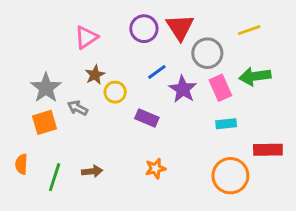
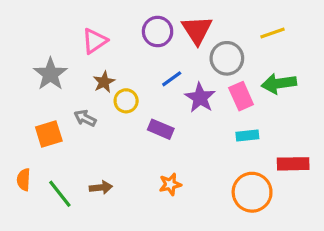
gray star: (46, 88) -> (50, 74), moved
green line: (55, 177) -> (60, 194), turned -56

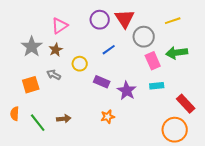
brown star: (104, 82) -> (56, 50), moved
purple star: (200, 98) -> (127, 91), moved
red rectangle: (293, 164) -> (186, 104), turned 48
orange circle: (252, 192) -> (175, 130), moved

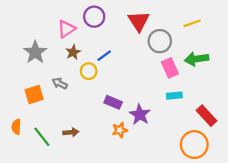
purple circle: (100, 20) -> (94, 17), moved
brown star: (56, 50) -> (73, 52), moved
blue line: (109, 50) -> (104, 56), moved
purple rectangle: (102, 82) -> (113, 102), moved
purple star: (127, 91) -> (140, 115), moved

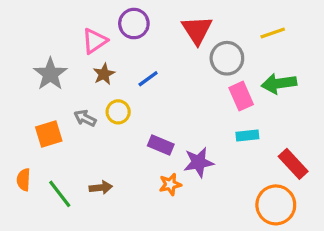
yellow circle: (89, 71) -> (118, 112), moved
purple star: (140, 115) -> (199, 162), turned 30

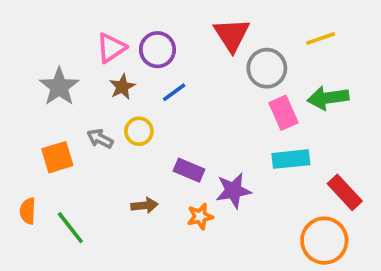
purple circle: (134, 24) -> (157, 50), moved
cyan rectangle: (247, 136) -> (291, 159), size x1.4
brown arrow: (101, 188) -> (144, 205), moved

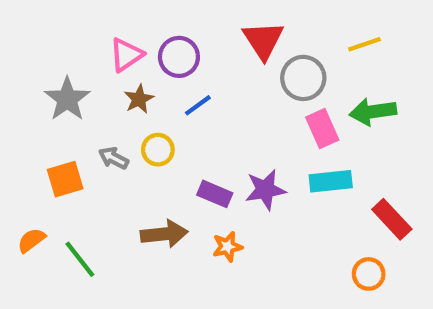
purple star: (233, 191) -> (265, 190), moved
brown arrow: (144, 205) -> (164, 234), size x1.5
orange semicircle: (28, 211) -> (31, 240), turned 50
orange circle: (324, 241) -> (369, 274), size x0.6

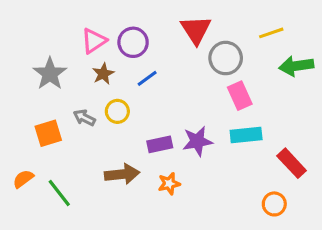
green arrow: (373, 112) -> (296, 66), moved
purple rectangle: (215, 194) -> (160, 144), turned -35

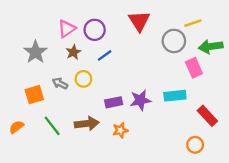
gray circle: (226, 58) -> (174, 41), moved
pink rectangle: (240, 96) -> (194, 68), moved
green line: (59, 193) -> (52, 126), moved

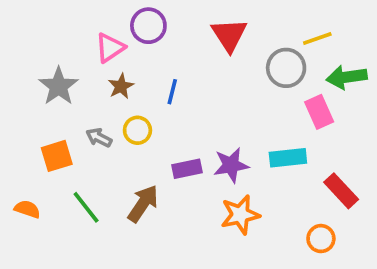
purple circle: (95, 30) -> (148, 26), moved
blue line: (105, 55) -> (172, 92), turned -40
brown arrow: (87, 124) -> (143, 204), turned -50
orange semicircle: (16, 127) -> (27, 209), turned 56
orange star: (120, 130) -> (240, 215), moved, size x1.5

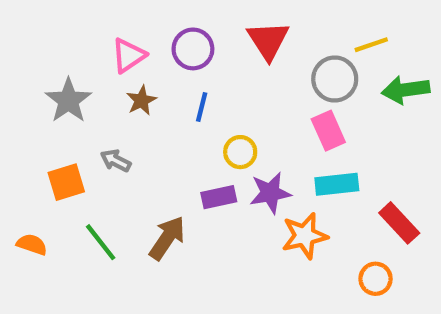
purple circle: (148, 26) -> (193, 49), moved
pink rectangle: (319, 112) -> (328, 131), moved
yellow circle: (137, 130) -> (240, 152), moved
orange star: (240, 215) -> (305, 236), moved

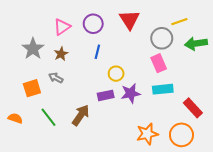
brown star: (141, 100) -> (61, 54), moved
orange star: (305, 236) -> (147, 134), moved
orange circle: (376, 279) -> (181, 135), size x1.5

